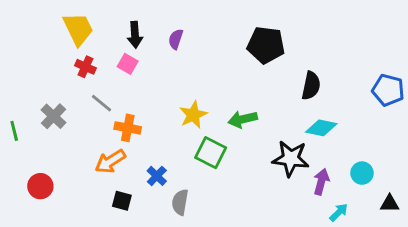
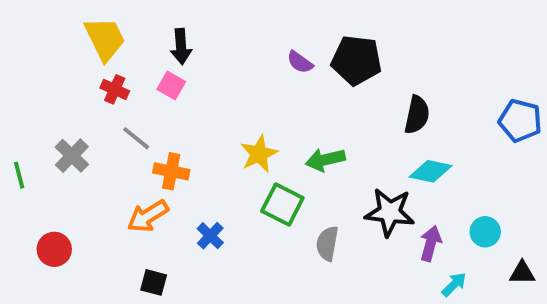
purple semicircle: (176, 39) -> (300, 62), moved, turned -72
black square: (122, 201) -> (154, 282), moved
gray semicircle: (180, 202) -> (327, 243), moved

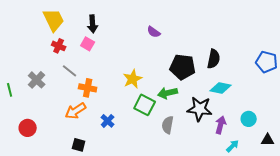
black pentagon: (356, 60) -> (183, 67), moved
green arrow: (325, 160) -> (168, 93), moved

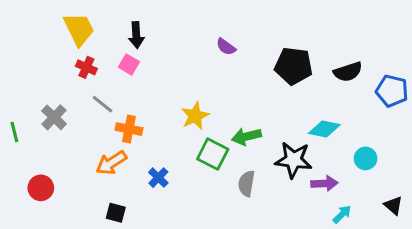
black semicircle: (214, 59) -> (348, 72), moved, turned 60
black pentagon: (183, 67) -> (294, 66), moved
cyan circle: (249, 119) -> (366, 158), moved
purple arrow: (221, 125) -> (324, 183), turned 72
black triangle: (268, 140) -> (393, 205), turned 40

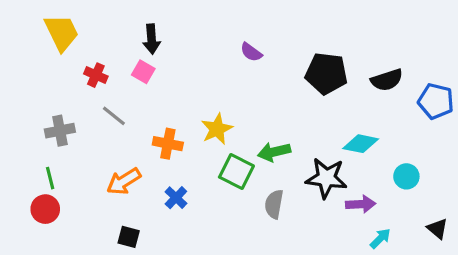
yellow trapezoid: (79, 29) -> (62, 33), moved
gray cross: (54, 117) -> (60, 131), turned 35
orange cross: (129, 129) -> (168, 144), moved
green line: (14, 132) -> (50, 178), moved

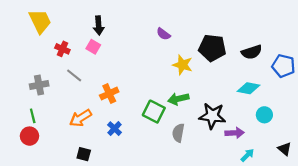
yellow star: (217, 129) -> (183, 65), moved, turned -30
orange cross: (168, 144) -> (109, 94), turned -36
cyan diamond: (361, 144) -> (248, 88), moved

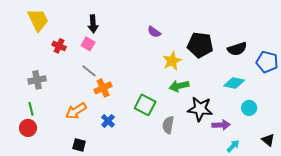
yellow star: (183, 65) -> (172, 61), turned 30
gray line: (74, 75) -> (89, 71), moved
green arrow: (178, 99) -> (179, 86), moved

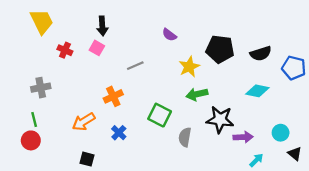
gray line: (89, 71) -> (135, 66), moved, turned -63
cyan circle: (249, 108) -> (281, 133), moved

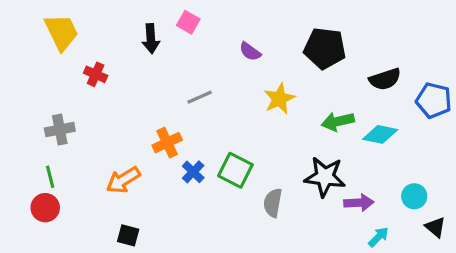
pink square: (97, 48) -> (188, 22), moved
black pentagon: (220, 49) -> (325, 48), moved
green arrow: (197, 94) -> (338, 121), moved
blue cross: (119, 133) -> (193, 172), moved

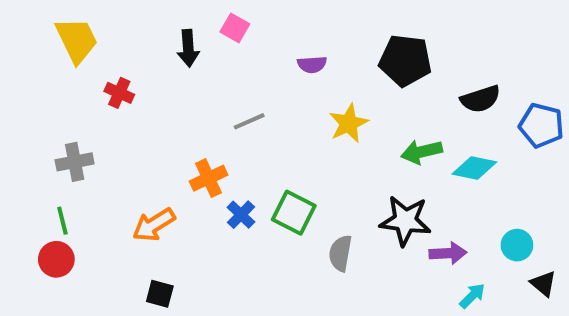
purple semicircle: (250, 52) -> (312, 64), turned -40

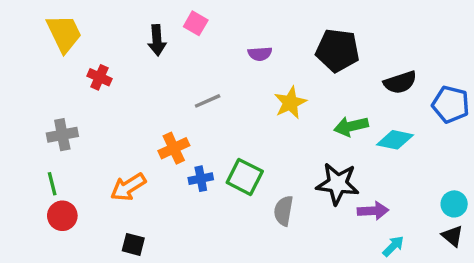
blue cross: (241, 215) -> (201, 179), turned 35
cyan circle: (517, 245) -> (454, 204), moved
red circle: (56, 259) -> (62, 216), moved

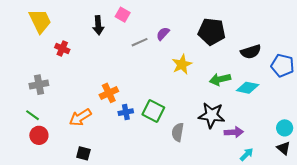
purple semicircle: (260, 54) -> (163, 34), turned 136
gray line: (208, 101) -> (140, 42), moved
green line: (52, 184) -> (33, 115), turned -40

